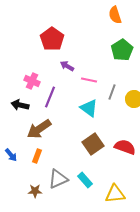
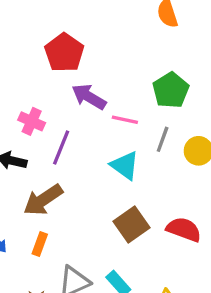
green pentagon: (122, 50) -> (171, 90), moved
purple arrow: (67, 66) -> (89, 97), size x1.5

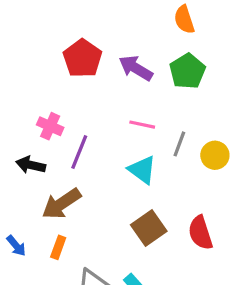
green pentagon: (171, 90) -> (187, 71), moved
purple arrow: (89, 97) -> (136, 68), moved
red semicircle: (184, 229) -> (200, 233), turned -128

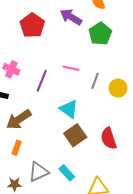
purple arrow: (136, 68) -> (71, 17), moved
purple line: (79, 152) -> (42, 81), moved
cyan triangle: (142, 170) -> (69, 109), moved

